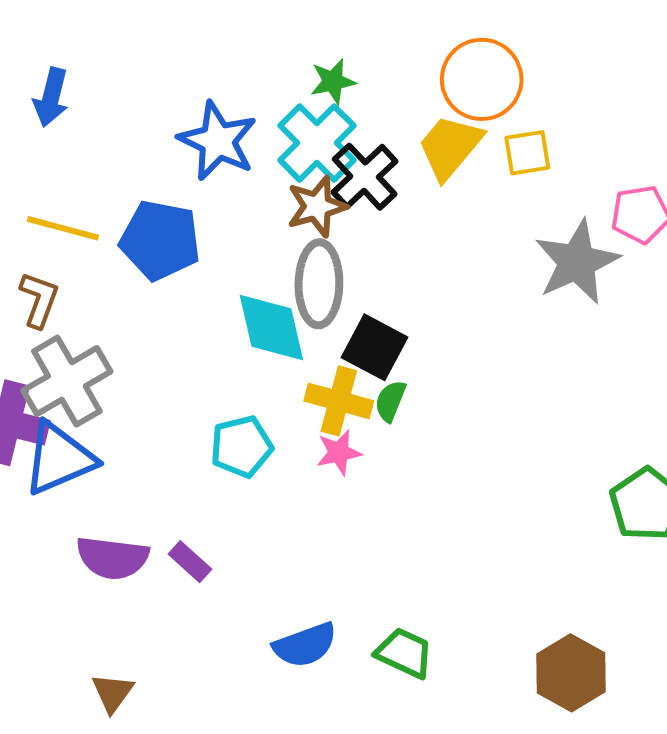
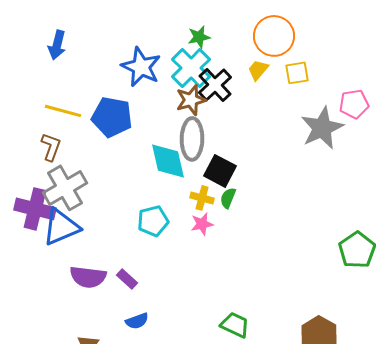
yellow trapezoid: (450, 147) -> (258, 70), size x0.6
yellow cross: (339, 401) -> (202, 198), size x0.7
blue semicircle: (305, 645) -> (137, 321), moved, size x0.7

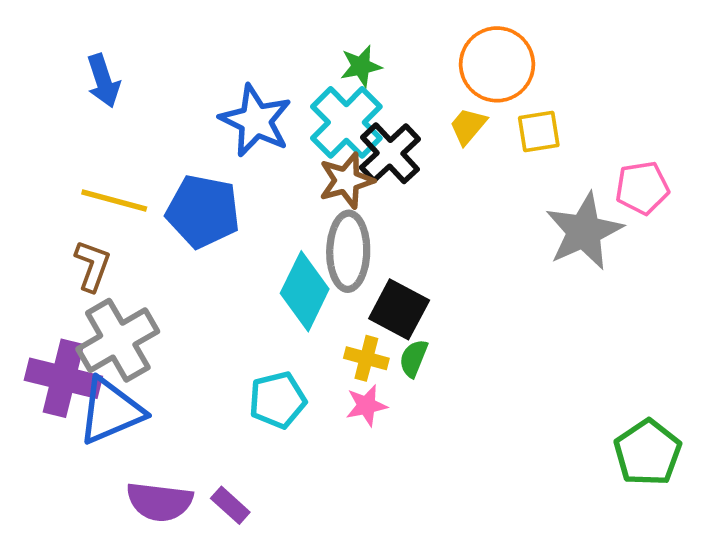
blue arrow: (57, 45) -> (103, 81), turned -32
cyan diamond: (168, 161) -> (305, 291), turned 39

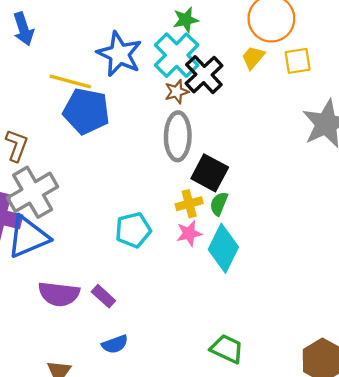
brown star: (346, 181) -> (177, 92), size x0.7
yellow line: (114, 200) -> (70, 81), moved
cyan diamond: (305, 291) -> (223, 248), moved
yellow cross: (366, 358) -> (189, 204), turned -30

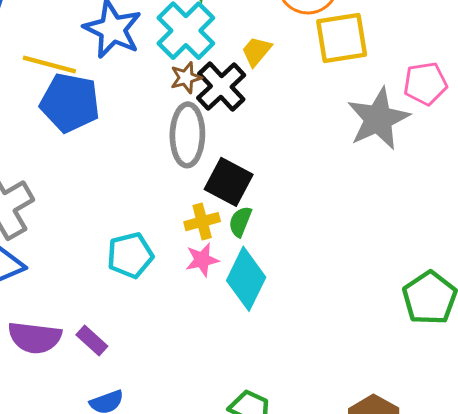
yellow trapezoid: (253, 57) -> (256, 51), moved
yellow square: (298, 61) -> (342, 38), size x1.5
black cross: (204, 75) -> (221, 86), moved

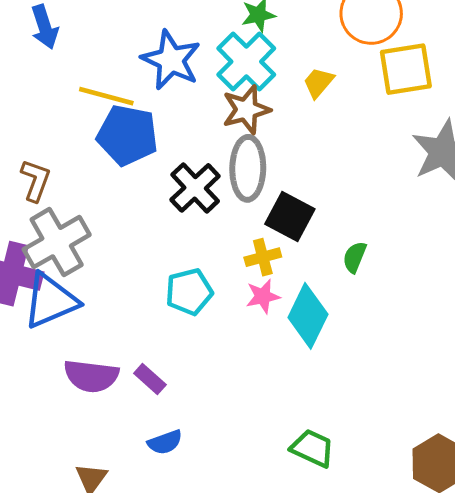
brown star: (186, 78) -> (246, 110), size x1.5
black cross: (221, 86) -> (195, 188), moved
green semicircle: (240, 222) -> (355, 257), moved

